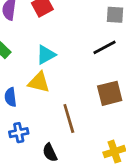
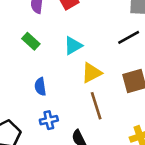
yellow triangle: (39, 82) -> (91, 73), moved, turned -40

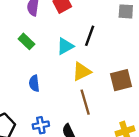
black line: (129, 37) -> (90, 36), moved, turned -42
blue cross: (49, 120) -> (41, 125), moved

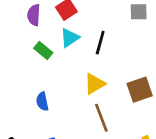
green rectangle: (26, 41) -> (43, 51), moved
cyan triangle: (65, 46) -> (70, 38), moved

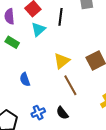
black line: (100, 43) -> (61, 17), moved
green rectangle: (43, 51) -> (12, 42), moved

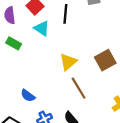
cyan triangle: (38, 29) -> (42, 28), turned -42
blue semicircle: (25, 79) -> (28, 96), moved, turned -32

